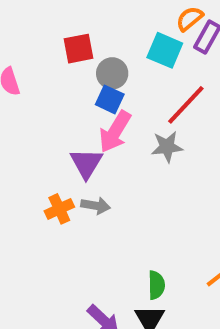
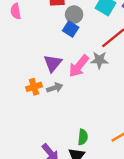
pink arrow: (115, 132) -> (79, 66), moved
gray arrow: (96, 206) -> (55, 88), turned -35

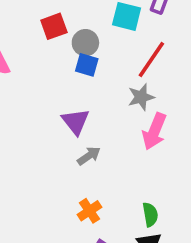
pink arrow: (79, 66) -> (154, 131), moved
orange cross: (34, 87) -> (89, 211), moved

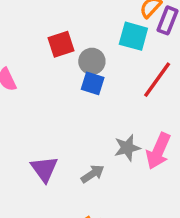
gray star: (141, 97) -> (127, 148), moved
purple triangle: (76, 121) -> (44, 169), moved

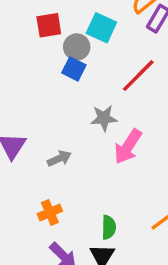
cyan square: (133, 36) -> (101, 28), moved
gray star: (127, 148) -> (104, 118), moved

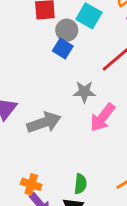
gray arrow: (59, 158) -> (44, 122), size x1.6
orange cross: (50, 212) -> (31, 184), moved, turned 36

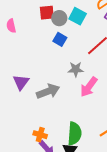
gray circle: (67, 30) -> (59, 18), moved
green semicircle: (80, 184) -> (74, 134), size x1.6

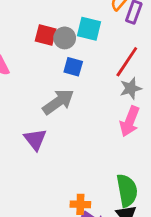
red square: (47, 13) -> (46, 35), turned 35
gray star: (76, 69) -> (131, 88), moved
gray arrow: (48, 91) -> (58, 102), moved

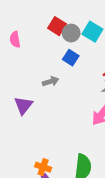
gray arrow: (58, 102) -> (51, 81), size x0.6

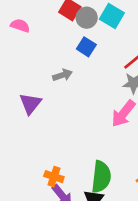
pink semicircle: (15, 39) -> (20, 26), turned 119

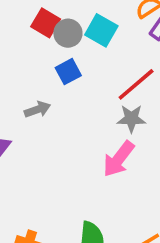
blue square: (86, 47) -> (68, 72), turned 30

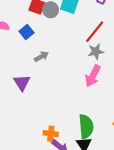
blue square: (68, 72) -> (27, 32), moved

